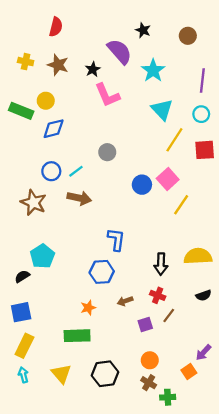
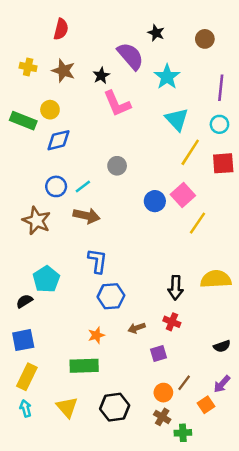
blue L-shape: (116, 239) -> (98, 261), moved
black semicircle: (203, 295) -> (222, 346), moved
brown line: (169, 316) -> (184, 383), moved

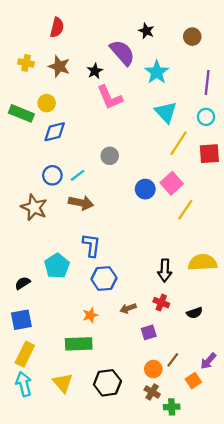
cyan pentagon: (46, 279) -> (57, 266), moved
black semicircle: (222, 346) -> (195, 313), moved
cyan arrow: (26, 408) -> (24, 384), size x1.5

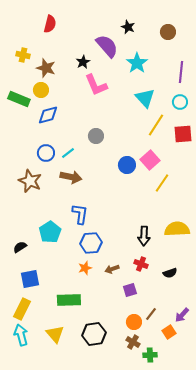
brown star: (59, 66) -> (46, 68), moved
orange star: (90, 315) -> (85, 268), moved
blue square: (21, 320) -> (30, 279), moved

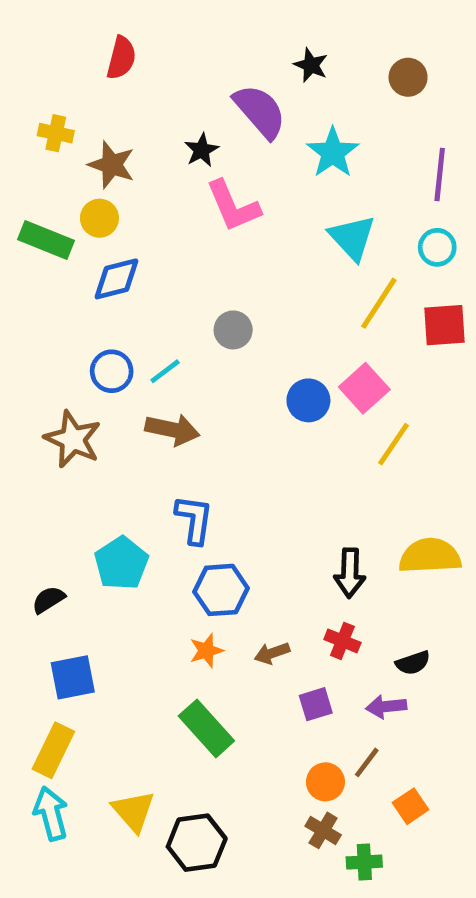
green rectangle: (69, 300) -> (206, 728), moved, turned 50
purple arrow: (182, 315) -> (386, 707), moved, turned 42
black hexagon: (94, 334) -> (197, 843), moved

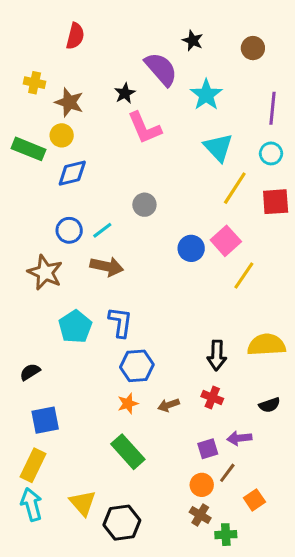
cyan pentagon: (121, 563) -> (75, 327), moved
black semicircle: (413, 663) -> (269, 405), moved
purple square: (316, 704) -> (208, 449), moved

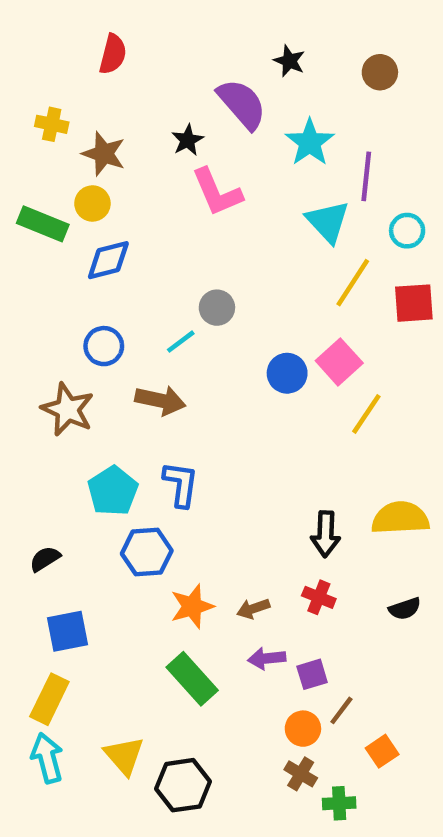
purple line: (273, 108) -> (366, 176), moved
cyan line: (102, 230) -> (181, 342), moved
blue hexagon: (137, 366) -> (147, 552), moved
orange star: (128, 404) -> (192, 606), size x1.4
purple arrow: (239, 438) -> (267, 658), moved

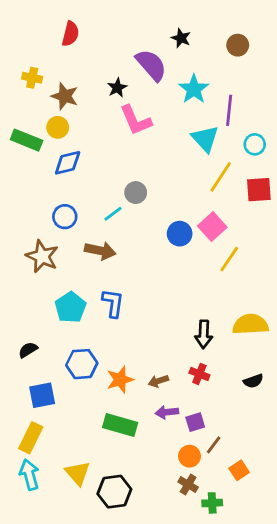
blue hexagon: (147, 552) -> (82, 364), moved
green rectangle: (192, 679) -> (120, 425), turned -32

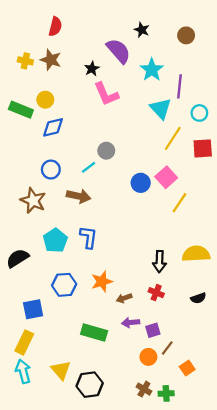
brown star: (65, 96) -> (51, 60), moved
black semicircle: (28, 350) -> (18, 258), moved, size x1.5
orange star: (120, 380) -> (102, 282), moved
brown cross: (188, 485) -> (144, 389), moved

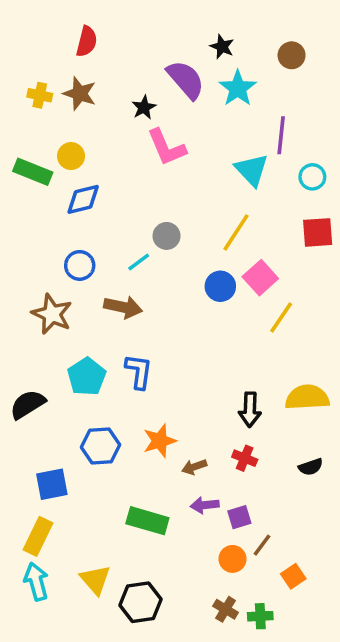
cyan star: (152, 70) -> (238, 88), moved
yellow line: (173, 138) -> (236, 232), moved

